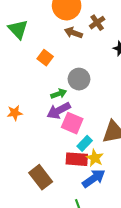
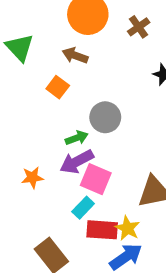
brown cross: (97, 23) -> (139, 27), moved
brown arrow: (73, 33) -> (75, 55), moved
orange star: (15, 113) -> (32, 178), moved
cyan rectangle: (85, 143) -> (83, 208), moved

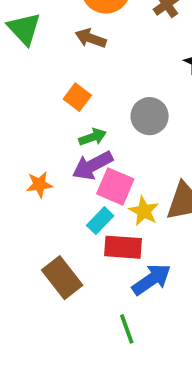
orange square: (58, 87) -> (77, 97), moved
gray circle: (105, 117) -> (150, 116), moved
yellow star: (127, 228) -> (144, 211), moved

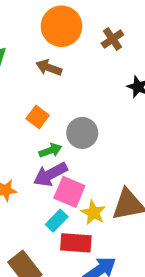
gray circle: (150, 116) -> (82, 133), moved

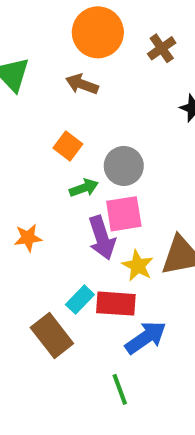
purple arrow: (50, 174) -> (102, 238), moved, turned -80
pink square: (69, 192) -> (124, 214), moved, turned -32
cyan rectangle: (57, 221) -> (80, 300), moved

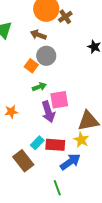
brown cross: (162, 48) -> (65, 17), moved
gray circle: (124, 166) -> (46, 56), moved
yellow star: (138, 266) -> (81, 140), moved

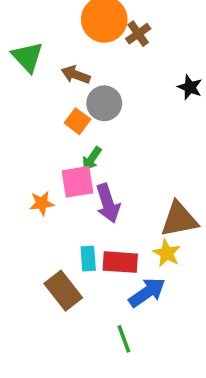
brown arrow: (38, 35) -> (76, 75), moved
green arrow: (39, 87) -> (92, 159), turned 144
pink square: (59, 100) -> (77, 182), moved
cyan rectangle: (37, 143) -> (88, 259), turned -48

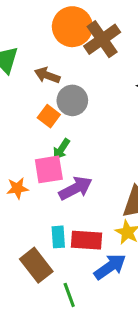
brown cross: (138, 34) -> (102, 39), size x1.6
purple arrow: (108, 203) -> (75, 188), turned -100
green line: (124, 339) -> (69, 295), moved

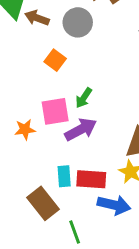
brown arrow: (47, 75) -> (37, 18), moved
gray circle: (72, 100) -> (78, 22), moved
green arrow: (61, 149) -> (84, 98), moved
blue arrow: (110, 267) -> (114, 205), turned 48

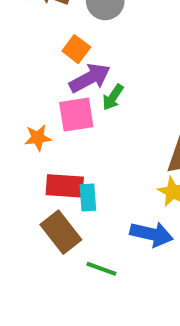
purple arrow: (81, 129) -> (90, 78), moved
red rectangle: (91, 179) -> (65, 186), moved
green line: (75, 232) -> (101, 269), turned -50

